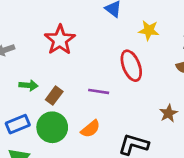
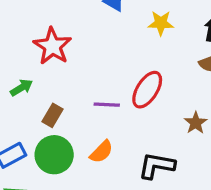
red ellipse: (131, 66) -> (147, 90), moved, turned 60
green arrow: (28, 85) -> (21, 88), moved, turned -30

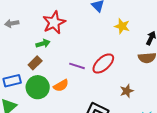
green arrow: (21, 88) -> (43, 44), moved
brown rectangle: (52, 115) -> (35, 63), moved
orange semicircle: (101, 152) -> (61, 85), moved

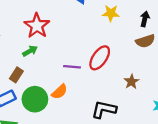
brown rectangle: (35, 63) -> (16, 75), moved

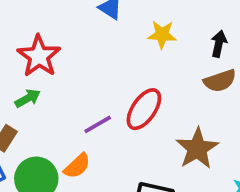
purple line: (72, 67) -> (98, 124), turned -35
brown star: (131, 82) -> (197, 149), size x1.6

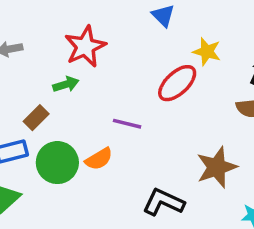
red ellipse: (144, 109) -> (177, 83), moved
purple line: (98, 124) -> (127, 124), turned 32

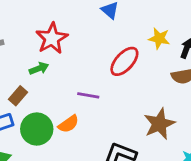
yellow star: (207, 52) -> (159, 38), moved

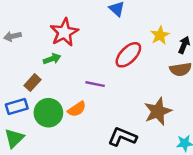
yellow star: (159, 38) -> (160, 35), turned 30

